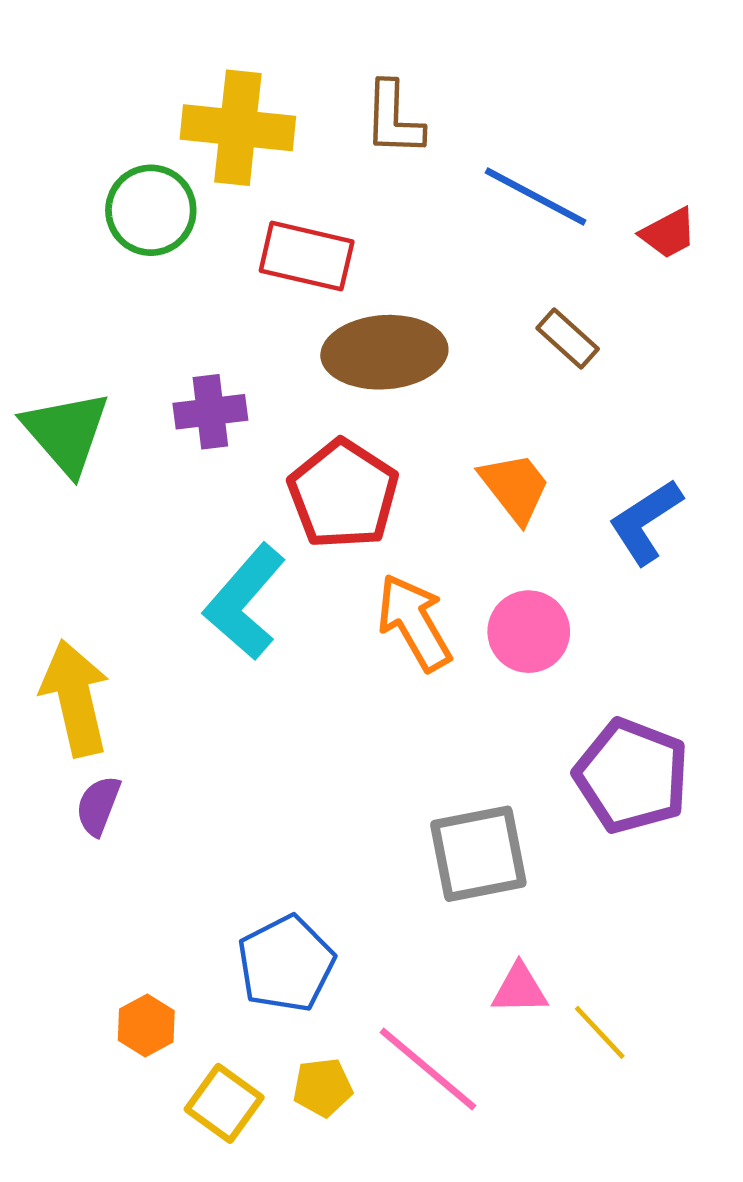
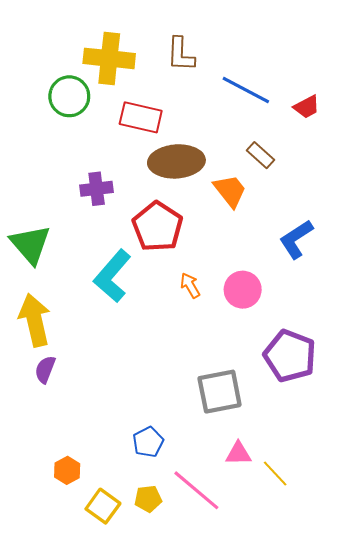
green triangle: (66, 432) -> (30, 244), moved
orange trapezoid: (515, 487) -> (230, 191), moved
orange arrow: (414, 622) -> (190, 285), size x0.6
blue pentagon: (286, 964) -> (148, 442), moved, size x0.7

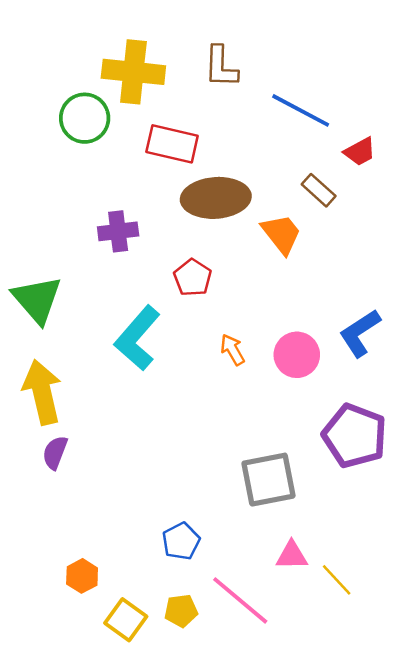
red trapezoid: (307, 107) -> (360, 152), moved
red pentagon: (158, 227) -> (193, 278), size x0.6
blue L-shape: (296, 239) -> (360, 333), moved

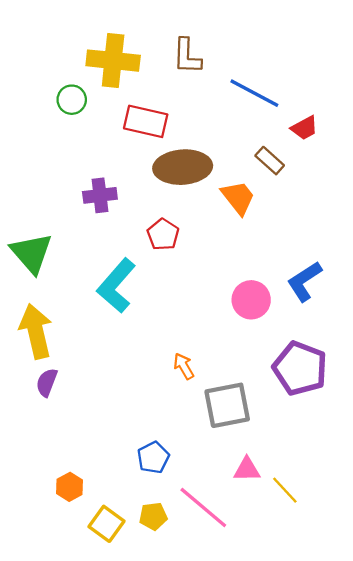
green circle: (85, 118) -> (72, 100), size x0.7
orange arrow: (232, 350) -> (184, 366), moved

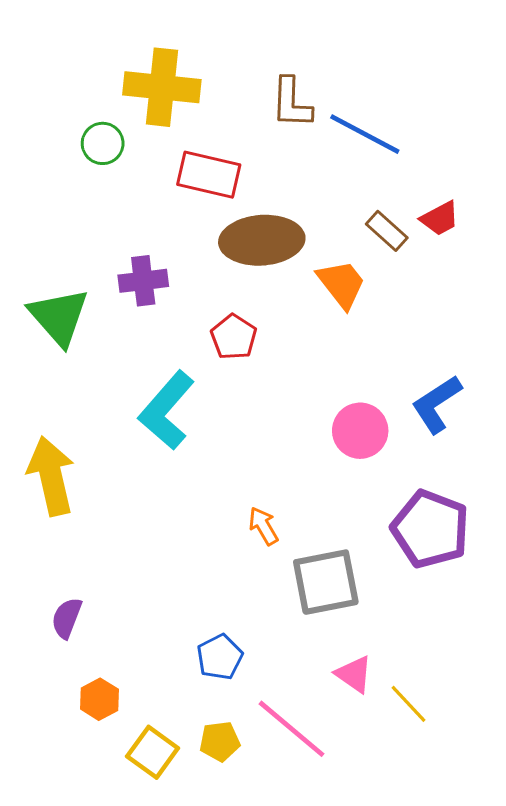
brown L-shape: (187, 56) -> (291, 103), moved
red trapezoid: (304, 128) -> (440, 218), moved
green triangle: (31, 253) -> (59, 317), moved
purple semicircle: (47, 382) -> (67, 618), moved
pink triangle: (247, 469) -> (354, 674), turned 36

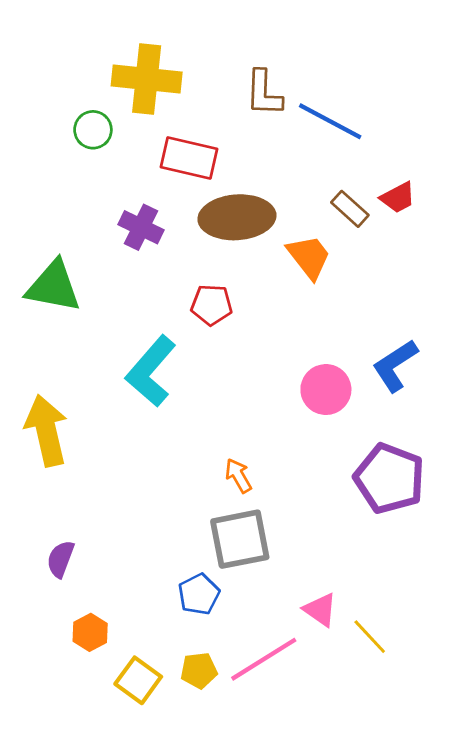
purple cross: (143, 281) -> (141, 227), moved, turned 33
green triangle: (59, 317) -> (53, 286), turned -38
red pentagon: (234, 337) -> (212, 305), turned -30
gray square: (326, 582) -> (240, 539), moved
pink line: (291, 729) -> (264, 659), turned -72

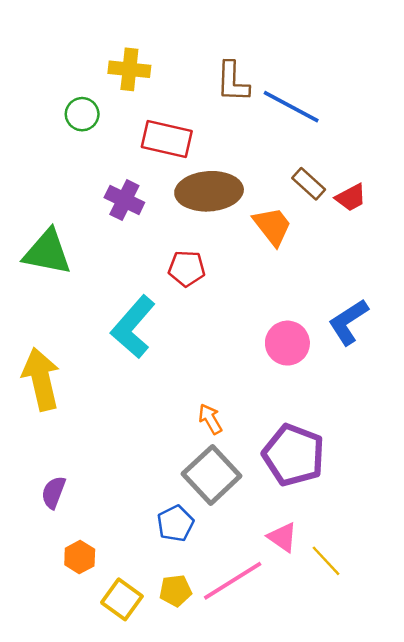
yellow cross: (147, 79) -> (129, 69), size x0.7
red trapezoid: (398, 198) -> (351, 197), moved
purple pentagon: (389, 478) -> (294, 455), moved
gray square: (240, 539) -> (212, 475), turned -32

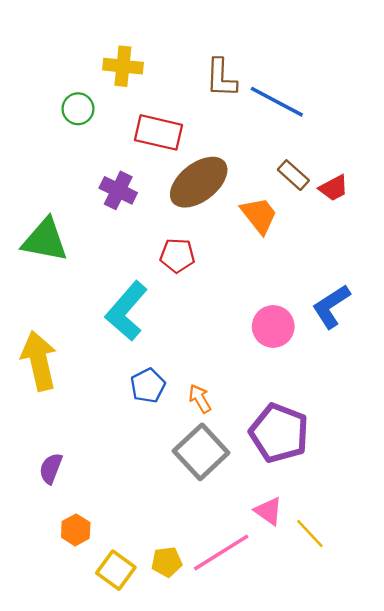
brown ellipse: (209, 191) -> (199, 182), turned -34
blue pentagon: (175, 523) -> (148, 386), moved

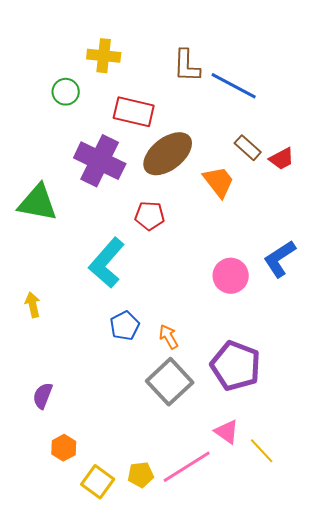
purple cross: (118, 190) -> (100, 161), size x1.6
yellow arrow: (39, 361) -> (33, 305), size x0.5

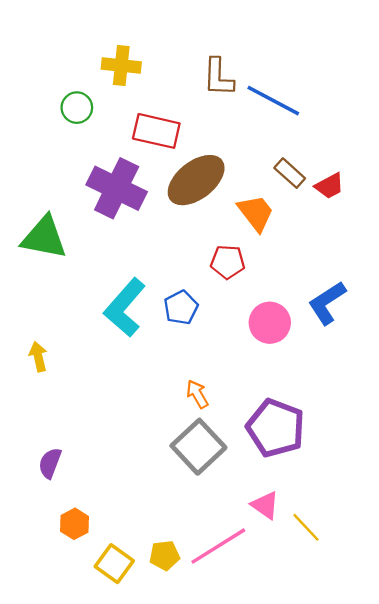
red pentagon: (150, 216) -> (228, 262), moved
blue pentagon: (125, 326) -> (181, 308), moved

